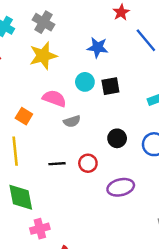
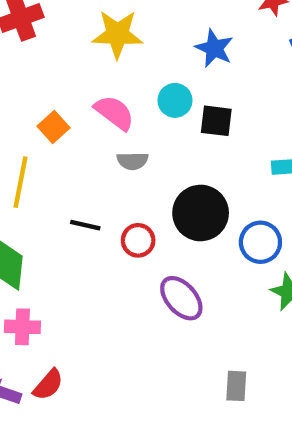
black circle: (117, 138) -> (201, 213), size x1.6
purple ellipse: (121, 187) -> (181, 298), turned 45

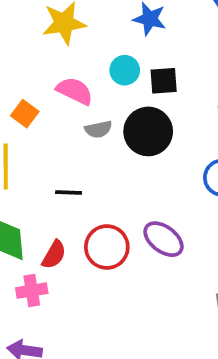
black circle: (201, 213) -> (148, 131), moved
red circle: (138, 240) -> (107, 247), moved, size x1.5
red semicircle: (48, 385) -> (54, 255), moved

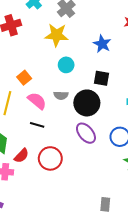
cyan circle: (125, 70) -> (66, 65), moved
pink semicircle: (75, 91) -> (37, 101), moved
purple ellipse: (164, 239) -> (86, 133), moved

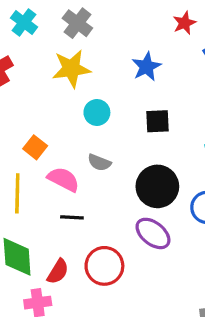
blue star: (102, 44) -> (146, 67), turned 30
gray semicircle: (61, 95) -> (99, 163), turned 32
black circle: (87, 103) -> (157, 186), moved
purple ellipse: (86, 133) -> (153, 233), moved

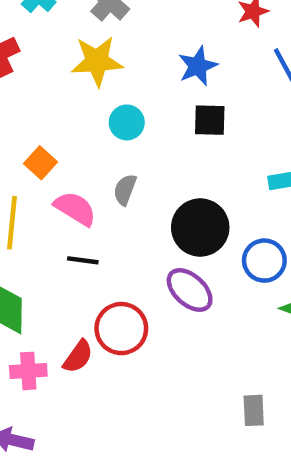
black square: (158, 121) -> (210, 120), moved
gray semicircle: (99, 163) -> (125, 190), turned 85
red semicircle: (58, 272) -> (78, 357), moved

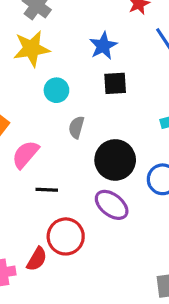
gray semicircle: (125, 190) -> (76, 127), moved
pink semicircle: (75, 209) -> (25, 154), turned -76
black line: (83, 260) -> (47, 190), moved

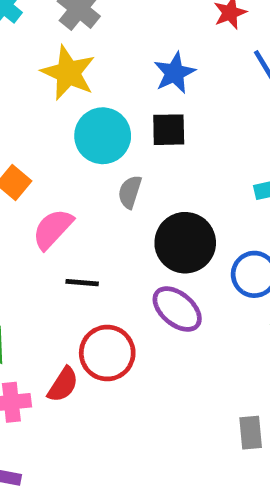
yellow star: (32, 49) -> (68, 73), turned 30
black square: (115, 83) -> (169, 130), moved
cyan circle: (56, 90) -> (103, 136), size x1.5

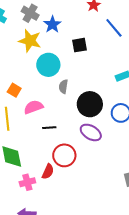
blue star: (175, 73) -> (52, 24), moved
black square: (169, 130) -> (79, 45), moved
pink semicircle: (53, 229) -> (33, 107), turned 36

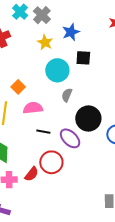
gray cross: (30, 13) -> (42, 15), moved
yellow star: (30, 41) -> (45, 42), size x0.7
black square: (79, 45) -> (83, 58), moved
purple ellipse: (91, 132) -> (70, 138), moved

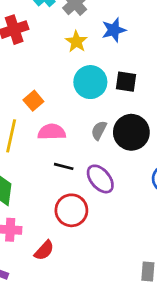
black square: (83, 58) -> (126, 82), moved
gray semicircle: (67, 95) -> (99, 130), moved
black circle: (88, 118) -> (131, 132), moved
red semicircle: (32, 174) -> (44, 250), moved

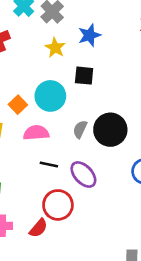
cyan circle: (90, 82) -> (50, 96), moved
black square: (126, 82) -> (84, 76), moved
red semicircle: (44, 250) -> (38, 228), moved

